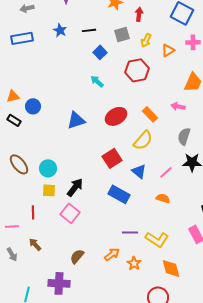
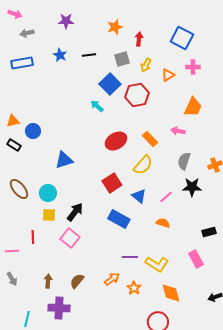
blue square: (100, 52) -> (110, 84), moved, size x1.5
blue triangle: (76, 120) -> (64, 160), moved
brown arrow: (35, 244) -> (48, 281), moved, turned 48

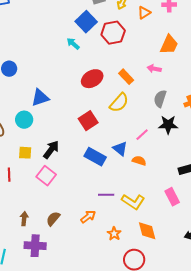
cyan circle: (48, 193) -> (24, 120), moved
blue triangle: (139, 196) -> (120, 149), moved
orange star: (134, 288) -> (114, 234), moved

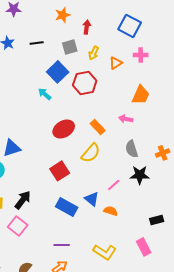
gray semicircle: (160, 99) -> (132, 149), turned -36
purple line: (106, 195) -> (62, 245), moved

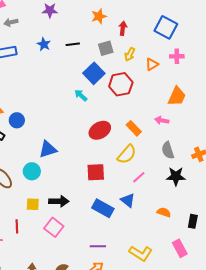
red square: (60, 171) -> (96, 172), turned 30
pink line: (114, 185) -> (139, 177), moved
black arrow: (23, 200) -> (59, 201), turned 54
orange semicircle: (111, 211) -> (164, 212), moved
black rectangle: (157, 220) -> (193, 221), turned -64

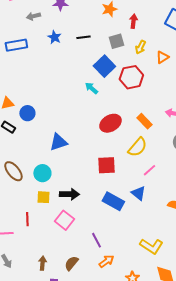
gray arrow: (11, 22) -> (33, 16), moved
cyan circle: (32, 171) -> (42, 173), moved
purple line: (98, 246) -> (96, 240), moved, turned 63

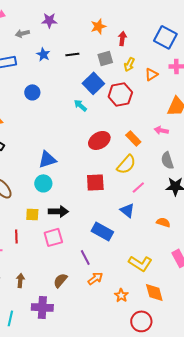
blue circle: (27, 113) -> (32, 92), moved
cyan circle: (42, 173) -> (43, 183), moved
blue rectangle: (113, 201) -> (102, 231), moved
pink square: (64, 220) -> (53, 237), turned 36
brown arrow: (42, 263) -> (20, 280), moved

